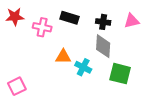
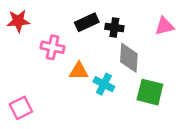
black rectangle: (69, 18) -> (87, 22), turned -42
black cross: (103, 22) -> (114, 28), moved
pink cross: (42, 27) -> (52, 47), moved

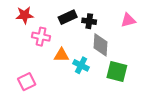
red star: (18, 21) -> (25, 15), moved
pink square: (21, 108) -> (27, 82), moved

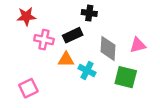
black rectangle: (68, 17) -> (73, 35), moved
pink triangle: (128, 20) -> (138, 45), moved
black cross: (89, 21) -> (89, 13), moved

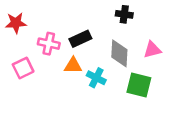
black cross: (89, 13) -> (124, 14), moved
red star: (26, 16) -> (16, 23), moved
pink square: (28, 88) -> (23, 68), moved

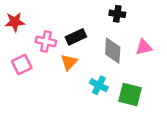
orange triangle: (73, 66) -> (69, 62), turned -48
cyan cross: (96, 78) -> (99, 85), moved
green square: (139, 85) -> (130, 94), moved

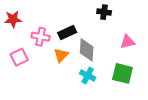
gray diamond: (113, 51) -> (87, 50), moved
green square: (130, 94) -> (122, 73), moved

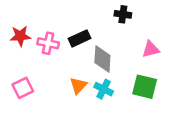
red star: (13, 19) -> (20, 36), moved
orange triangle: (61, 55) -> (78, 85), moved
pink square: (19, 57) -> (23, 88), moved

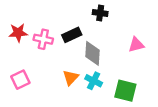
black cross: (123, 14) -> (100, 13), moved
green square: (145, 87) -> (125, 91), moved

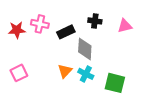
black cross: (100, 13) -> (95, 21), moved
pink cross: (43, 39) -> (40, 24), moved
pink triangle: (136, 45) -> (125, 26), moved

